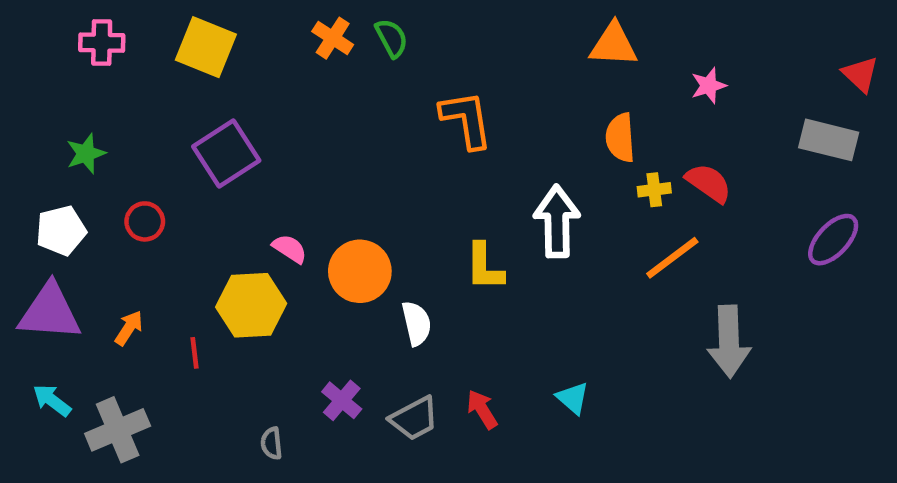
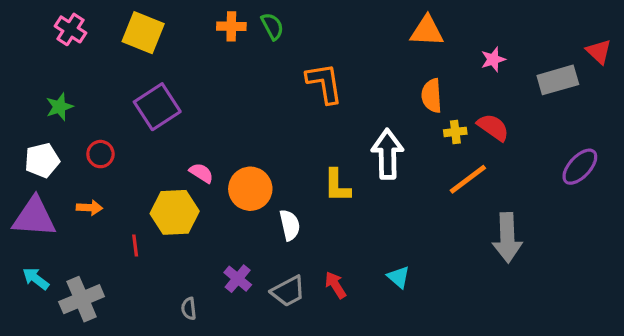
orange cross: (333, 38) -> (231, 26), turned -32
pink cross: (102, 43) -> (70, 29), turned 32
gray rectangle: (829, 140) -> (558, 80), moved, turned -30
orange arrow: (129, 328) -> (89, 208), moved, turned 60

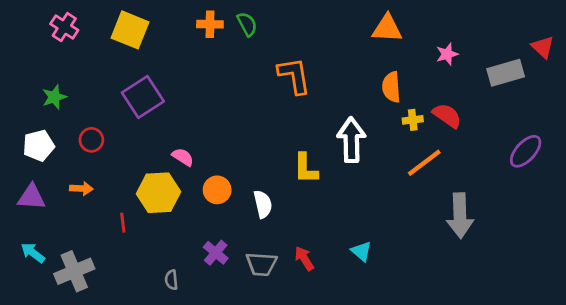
orange circle: (250, 189) -> (217, 190), moved, size x0.7
purple triangle: (34, 217) -> (31, 197), size x0.7
gray trapezoid: (288, 291) -> (261, 264), turned 32

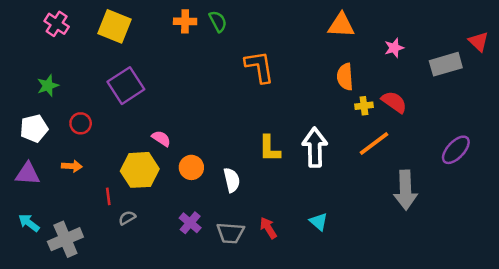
white arrow: (351, 140) -> (315, 147), moved
purple ellipse: (526, 151) -> (456, 150), moved
gray semicircle: (171, 280) -> (127, 218), moved, turned 66

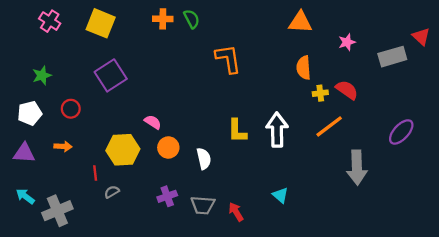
pink semicircle: (161, 138) -> (153, 122), moved
purple cross: (190, 223) -> (167, 196), turned 30
red arrow: (268, 228) -> (236, 212), moved

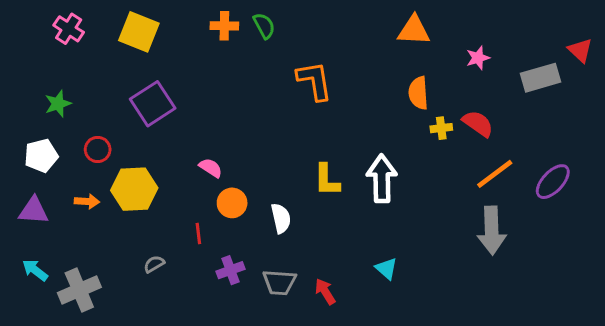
orange line: (329, 126) -> (495, 174), moved
yellow hexagon: (123, 150) -> (134, 189), moved
red line: (95, 173) -> (198, 233), moved

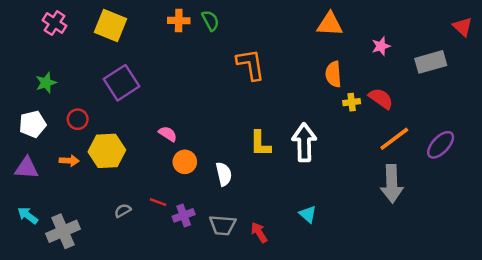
red triangle: (580, 50) -> (462, 27), moved
red line: (198, 233) -> (158, 202), moved, turned -63

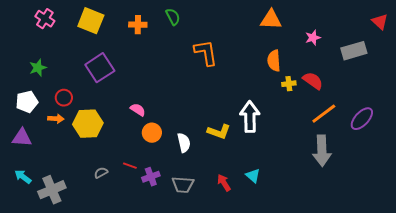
orange cross: (179, 21) -> (138, 25), moved
yellow L-shape: (260, 144) -> (219, 132), moved, turned -70
orange arrow: (69, 161) -> (56, 119), moved
red arrow: (259, 232) -> (224, 183), moved

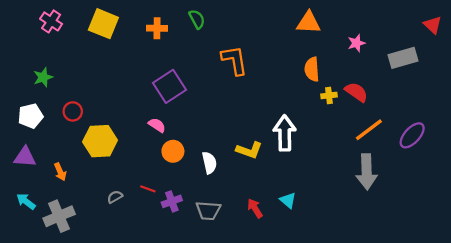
purple square: (100, 68) -> (170, 86), moved
orange arrow: (56, 119) -> (60, 172), moved, turned 63

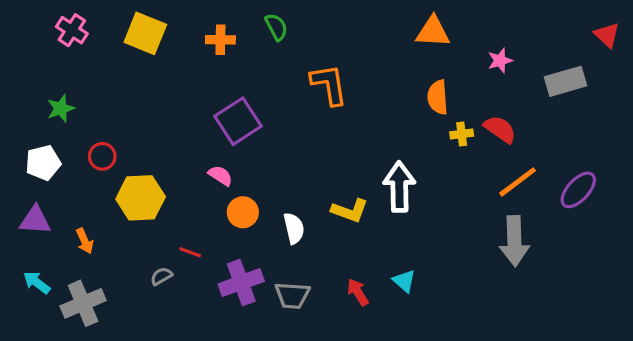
red line: (148, 189) -> (190, 252), moved
purple cross: (172, 201) -> (241, 283), size x1.5

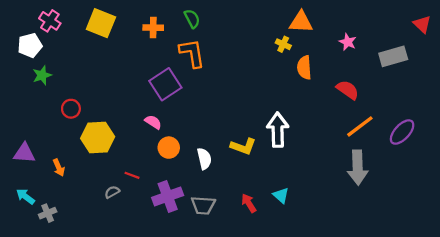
pink star: (500, 61) -> (348, 42), turned -30
orange L-shape: (329, 84) -> (192, 53), moved
yellow cross: (462, 134) -> (283, 44), moved, turned 32
white pentagon: (43, 163) -> (30, 45), moved
gray cross: (83, 303) -> (48, 213), moved, size x0.6

